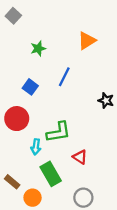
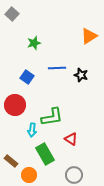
orange triangle: (87, 41) -> (89, 36), moved
blue line: (64, 77) -> (57, 68), turned 60
black star: (106, 100) -> (81, 75), moved

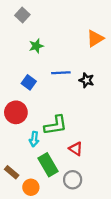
gray square: (12, 14) -> (22, 15), moved
gray circle: (74, 175) -> (73, 180), moved

